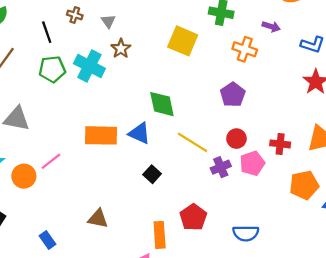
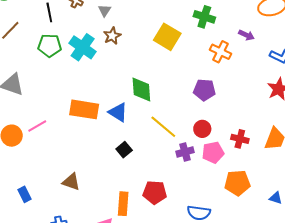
purple pentagon: (233, 95) -> (204, 90), turned 30
orange pentagon: (304, 185) -> (237, 183), moved
red pentagon: (193, 217) -> (155, 192), turned 30

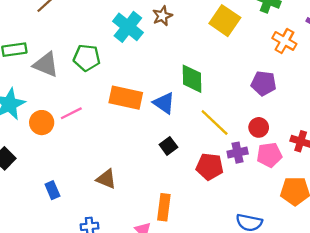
green pentagon: (50, 45) -> (87, 58), moved
red pentagon: (155, 192) -> (210, 167), moved

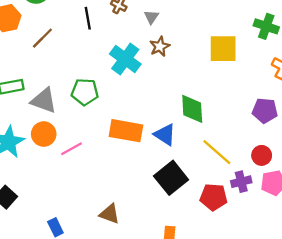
yellow square: (225, 21) -> (223, 49), turned -32
orange circle: (42, 123) -> (44, 134), moved
black square: (168, 146) -> (171, 178), size x1.8

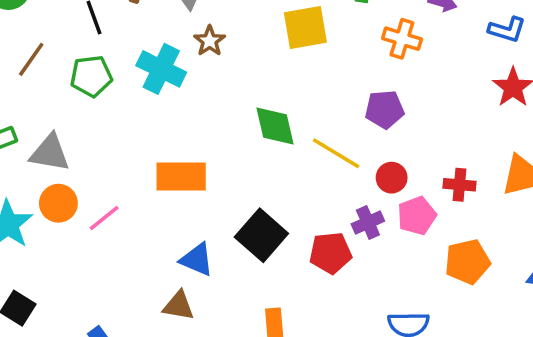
green pentagon: (85, 92) -> (91, 76), moved
blue triangle: (165, 135) -> (197, 260), moved
yellow line: (217, 152) -> (336, 153), moved

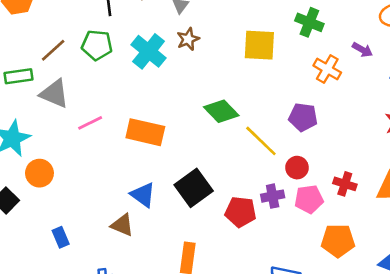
brown line: (31, 59) -> (53, 50), moved
green diamond: (275, 126) -> (221, 111), turned -44
orange circle: (58, 203) -> (39, 173), moved
pink line: (104, 218) -> (90, 123), moved

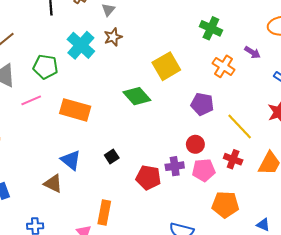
green pentagon: (97, 45) -> (45, 67), moved
yellow square: (259, 45) -> (166, 66), moved, turned -36
yellow line: (261, 141) -> (240, 126), moved
black square: (194, 188) -> (112, 156), size x0.5

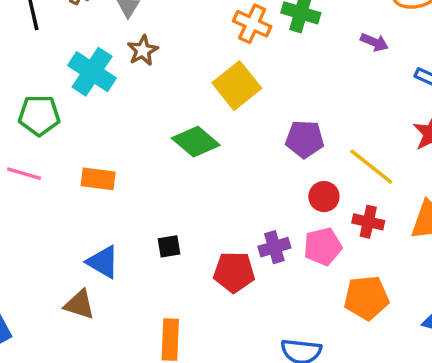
orange cross: (223, 66) -> (252, 24), moved
pink line: (31, 100) -> (24, 174), turned 48
orange rectangle: (75, 110) -> (98, 179), size x0.7
red circle: (195, 144) -> (324, 197), moved
black square: (112, 156) -> (169, 246), turned 32

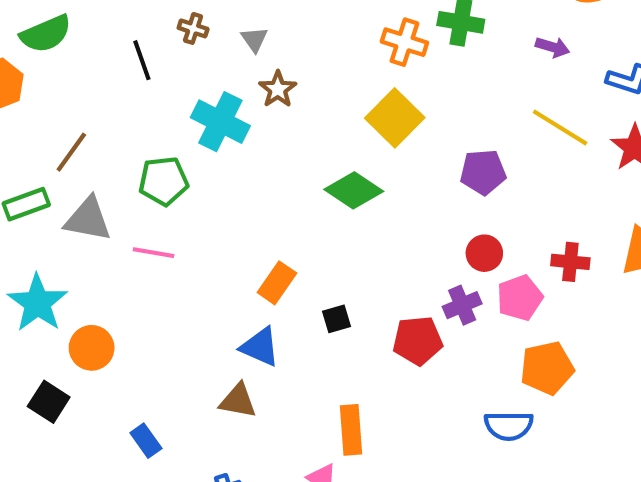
yellow line: (371, 167) -> (560, 128), moved
orange rectangle: (98, 179) -> (277, 283), moved, turned -56
red circle: (324, 197) -> (484, 253), moved
orange pentagon: (366, 298) -> (547, 368), moved

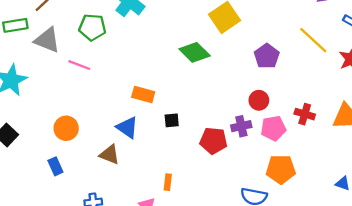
purple pentagon: (483, 172) -> (267, 56), turned 30
orange rectangle: (277, 283) -> (143, 94), turned 60
orange circle: (92, 348) -> (66, 128), moved
orange rectangle: (351, 430) -> (168, 182), size x0.6

